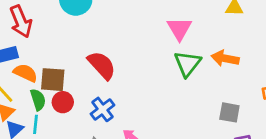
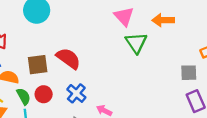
orange arrow: (225, 58) -> (163, 20), moved
brown square: (53, 80) -> (38, 65), moved
gray square: (229, 112) -> (189, 73), moved

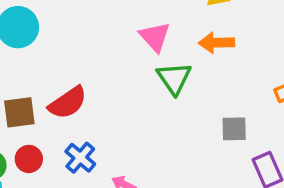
red semicircle: (68, 58) -> (68, 103), turned 110
gray square: (189, 73) -> (234, 129), moved

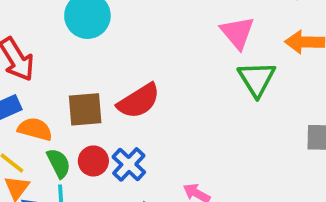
blue cross: (80, 158) -> (129, 164), moved

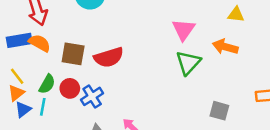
orange semicircle: (35, 129) -> (40, 43), moved
green semicircle: (59, 163) -> (47, 84), turned 42

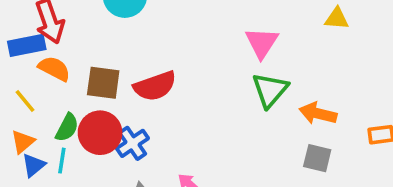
blue rectangle: (19, 40) -> (27, 45), moved
orange arrow: (225, 47) -> (318, 113), moved
yellow line: (17, 76) -> (25, 101), moved
red circle: (70, 88) -> (100, 133), size x1.5

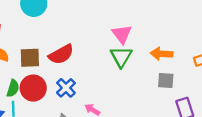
pink triangle: (262, 43) -> (122, 34), moved
green triangle: (270, 90) -> (121, 57), moved
blue cross: (132, 143) -> (66, 88), moved

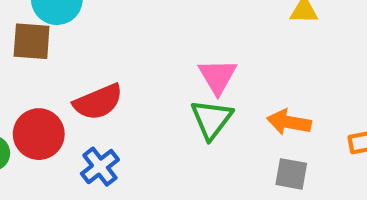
brown square: (30, 58) -> (32, 41), moved
red circle: (33, 88) -> (39, 134), moved

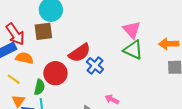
green triangle: (212, 119) -> (133, 50), turned -30
blue cross: (100, 167) -> (95, 65), moved

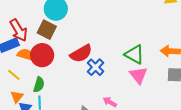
pink triangle: (132, 30) -> (138, 75), moved
brown square: (43, 31) -> (47, 30), turned 30
red circle: (55, 73) -> (42, 55), moved

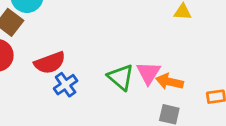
pink triangle: (138, 75) -> (148, 73), moved

